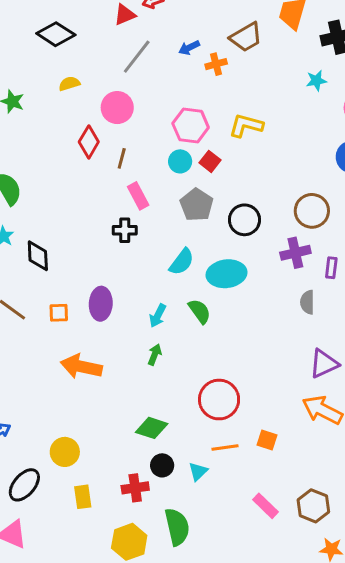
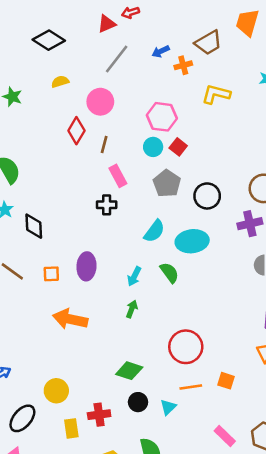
yellow L-shape: (246, 126) -> (216, 94), moved
red cross: (135, 488) -> (99, 415), moved

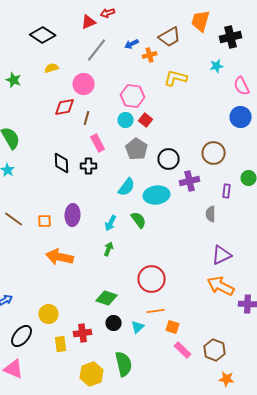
red diamond: (76, 131) -> (65, 107), turned 50
purple cross: (250, 224) -> (190, 181), moved
black diamond: (34, 226) -> (62, 163), moved
orange square: (226, 381) -> (173, 327), moved

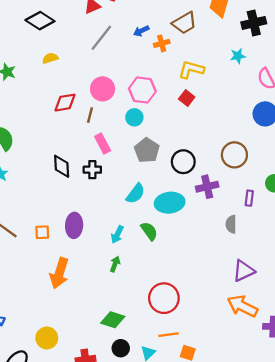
pink circle: (84, 84) -> (103, 89), moved
red square: (146, 120) -> (187, 98), moved
orange arrow: (60, 257) -> (59, 273), turned -84

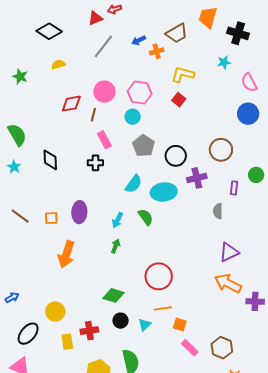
black cross: (254, 23) -> (238, 33), turned 30
black diamond: (62, 166) -> (50, 160), moved

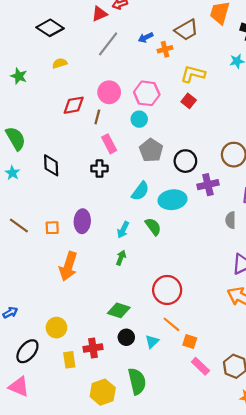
orange line: (163, 308) -> (171, 324), turned 48

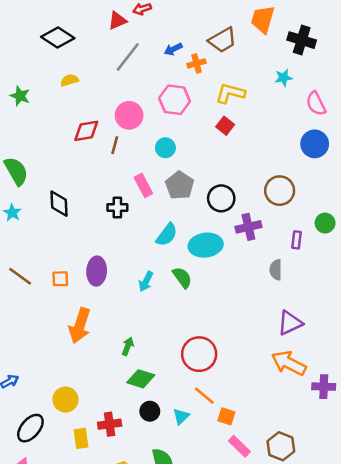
pink hexagon: (147, 93) -> (174, 100), moved
pink rectangle: (109, 144) -> (143, 185), moved
green arrow: (121, 258) -> (128, 346), moved

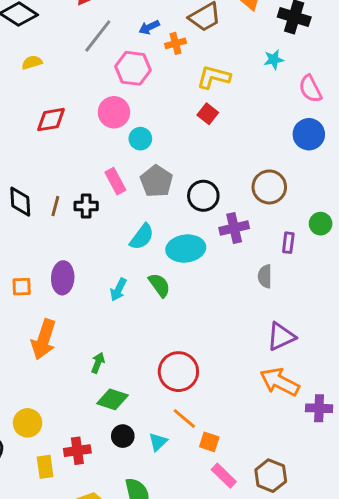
pink hexagon: (174, 100) -> (133, 68), moved
pink circle: (129, 115) -> (114, 112), moved
brown line: (115, 145) -> (55, 206), moved

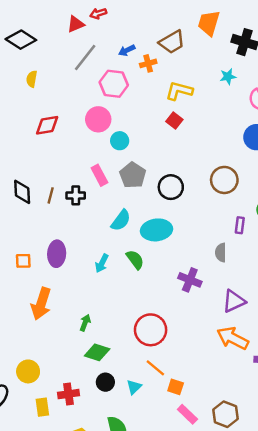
yellow semicircle: (32, 62) -> (32, 79), turned -63
purple cross: (234, 228) -> (190, 280), moved, turned 35

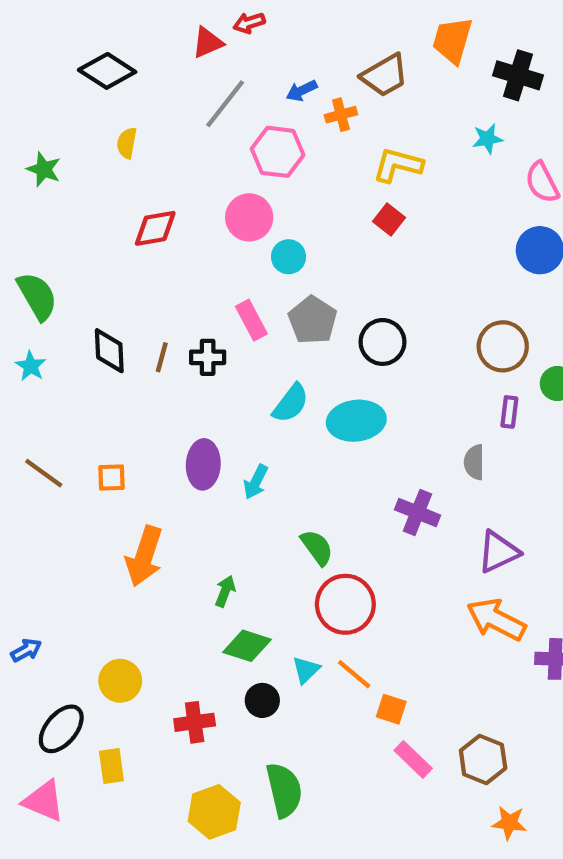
brown circle: (224, 180) -> (503, 346), moved
purple ellipse: (57, 254) -> (203, 464), moved
green semicircle: (135, 260) -> (317, 547), moved
cyan triangle: (134, 387) -> (306, 670), moved
yellow rectangle: (42, 407) -> (111, 766), moved

